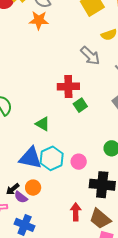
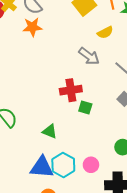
green square: (80, 105) -> (85, 107), turned -32

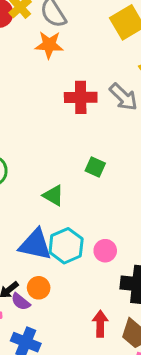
red cross: (71, 90) -> (81, 97), moved
green square: (85, 107) -> (95, 167), moved

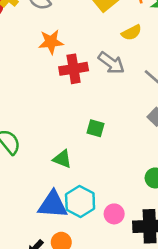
orange star: (49, 45) -> (51, 42), moved
pink circle: (105, 251) -> (114, 214), moved

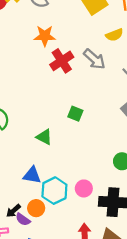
red cross: (74, 69) -> (62, 61), turned -30
cyan hexagon: (80, 202) -> (54, 191), moved
blue triangle: (53, 205) -> (32, 175), size x0.7

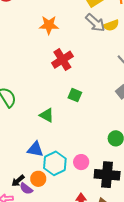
gray arrow: (94, 59) -> (95, 23), moved
red cross: (62, 61) -> (62, 60), moved

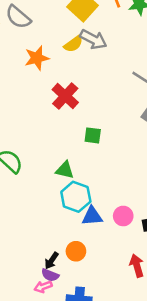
yellow semicircle: (111, 25) -> (73, 44), moved
blue triangle: (35, 149) -> (92, 216), moved
cyan hexagon: (55, 163) -> (76, 197), moved
purple semicircle: (26, 189) -> (50, 275), moved

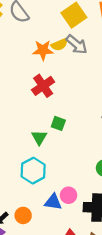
orange star: (37, 58) -> (43, 50), moved
green triangle: (65, 170) -> (39, 137), moved, turned 35
blue triangle: (92, 216) -> (53, 202), moved

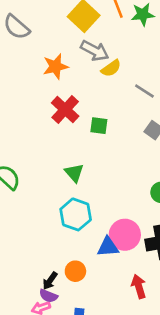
yellow semicircle: (59, 45) -> (111, 68), moved
green square: (58, 123) -> (99, 126), moved
pink circle: (69, 195) -> (125, 235), size x1.5

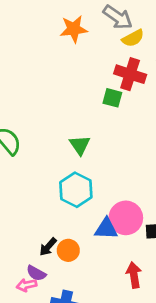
red cross: (65, 109) -> (130, 74), moved, turned -32
black arrow: (50, 281) -> (48, 247), moved

